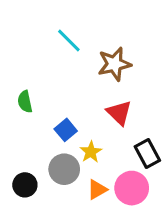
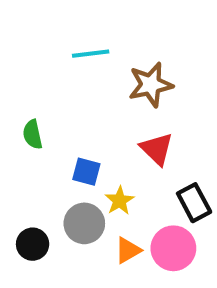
cyan line: (69, 40) -> (91, 54), turned -52
blue square: (66, 130) -> (86, 172), turned -35

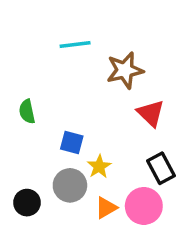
red triangle: (157, 149) -> (151, 113), moved

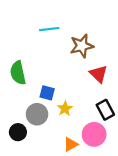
green semicircle: (27, 112) -> (18, 73), size x1.5
gray circle: (70, 185) -> (37, 114), moved
orange triangle: (106, 208) -> (71, 144), moved

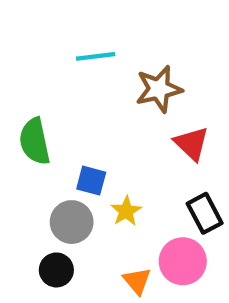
black circle: (18, 132) -> (56, 270), moved
orange triangle: (71, 144) -> (137, 281), turned -40

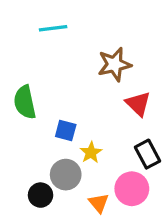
cyan line: (96, 56) -> (53, 28), moved
gray circle: (72, 222) -> (66, 175), moved

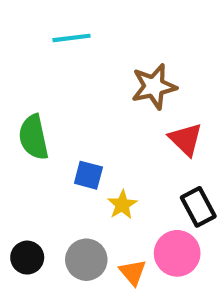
gray circle: (66, 175) -> (86, 260), moved
black circle: (41, 195) -> (27, 258), moved

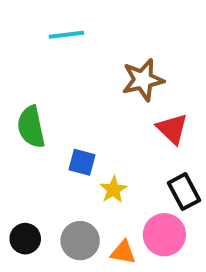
orange triangle: (133, 272) -> (123, 252), turned -40

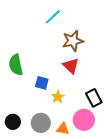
cyan line: (66, 35) -> (53, 17), moved, turned -36
red triangle: (172, 129) -> (71, 66), moved

